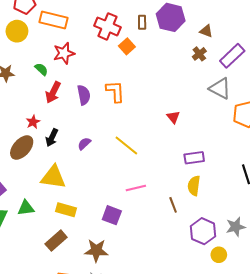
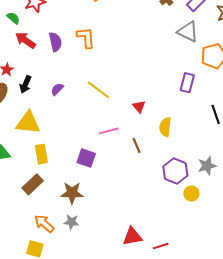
red arrow: (53, 92) -> (25, 40), turned 100
red triangle: (173, 117) -> (139, 107), moved
purple rectangle: (194, 158) -> (187, 83), moved, turned -66
brown line: (173, 205) -> (136, 145), moved
yellow rectangle: (66, 210) -> (41, 154), turned 66

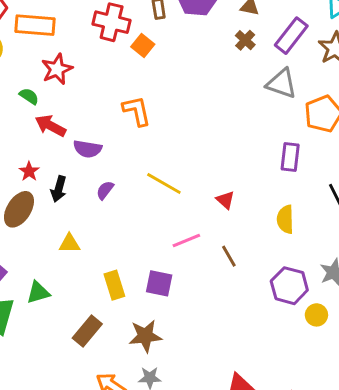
purple semicircle: (55, 42) -> (87, 149), moved, turned 120
yellow triangle: (28, 123) -> (69, 244), size x0.6
yellow semicircle: (165, 127) -> (285, 219), moved
yellow rectangle: (41, 154) -> (114, 285), moved

